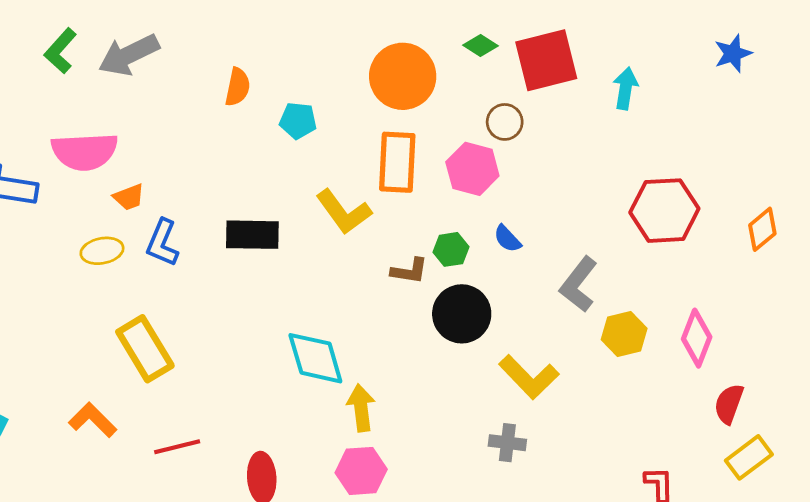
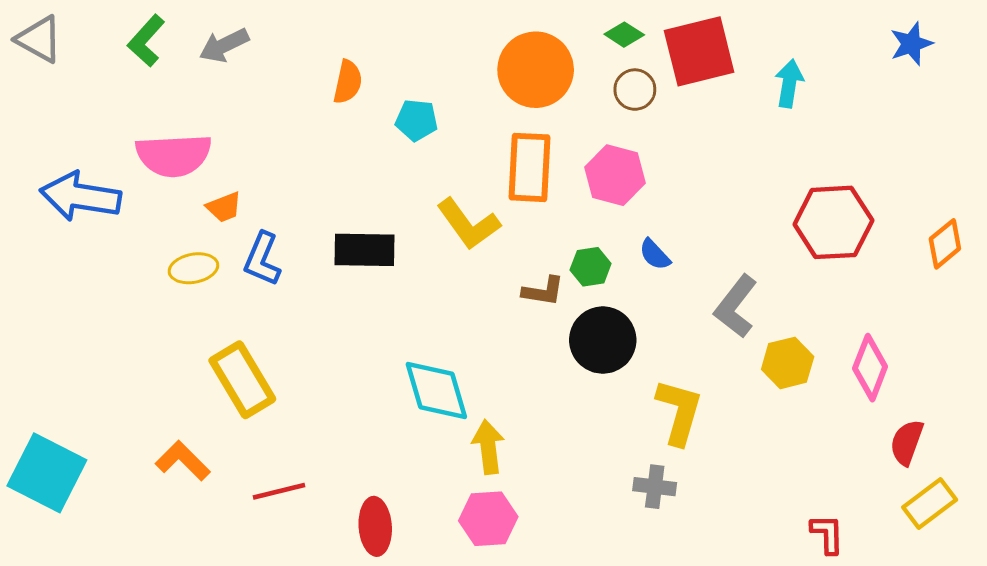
gray arrow: (129, 55) -> (224, 45), size x0.7
brown circle: (505, 122) -> (635, 90), moved
yellow L-shape: (529, 377) -> (679, 412), turned -120

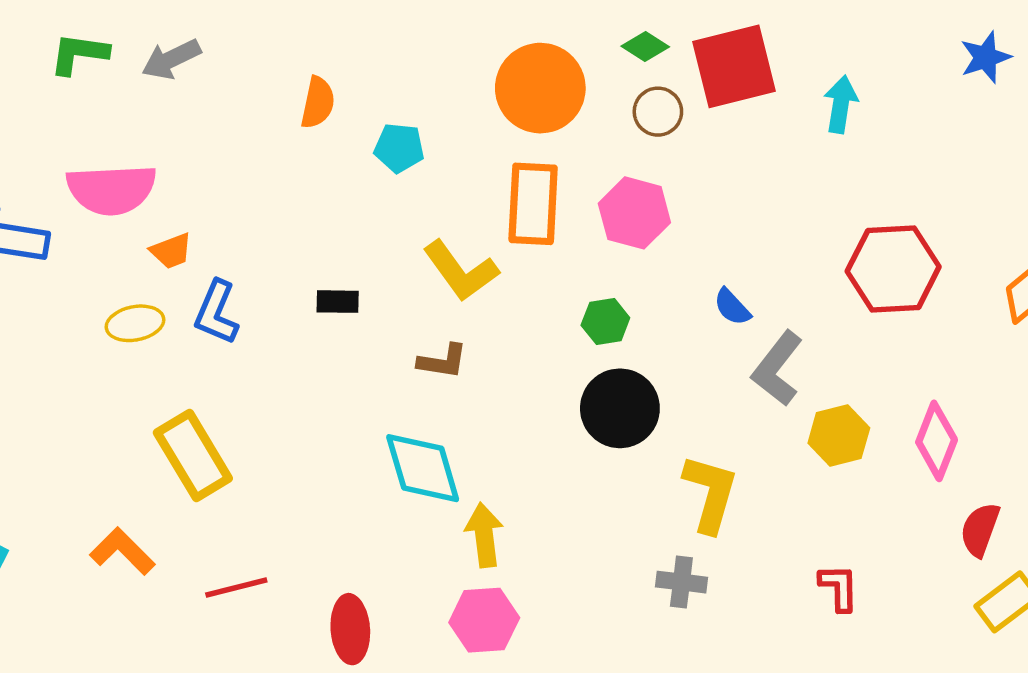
green L-shape: (146, 41) -> (79, 54), turned 56
black rectangle: (365, 250) -> (338, 302), size x0.6
blue semicircle: (655, 255) -> (732, 307), moved
brown L-shape: (543, 291) -> (443, 361), moved
red L-shape: (827, 534) -> (839, 587), moved

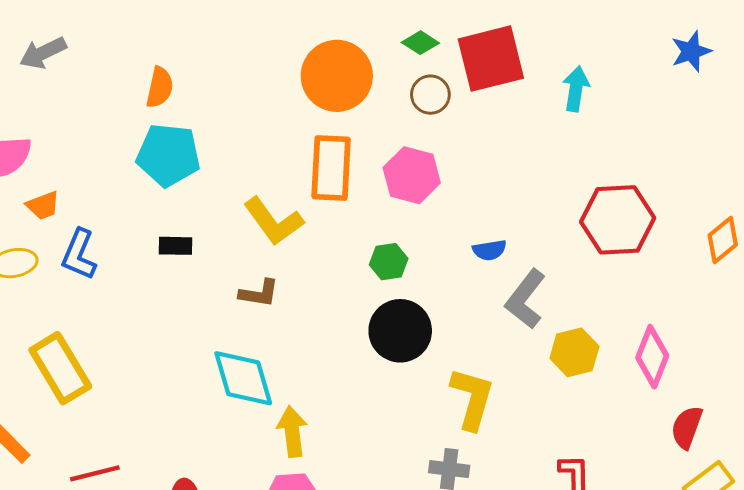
cyan pentagon: (399, 148) -> (168, 155), moved, size x1.6
blue semicircle: (732, 307) -> (489, 250), turned -56

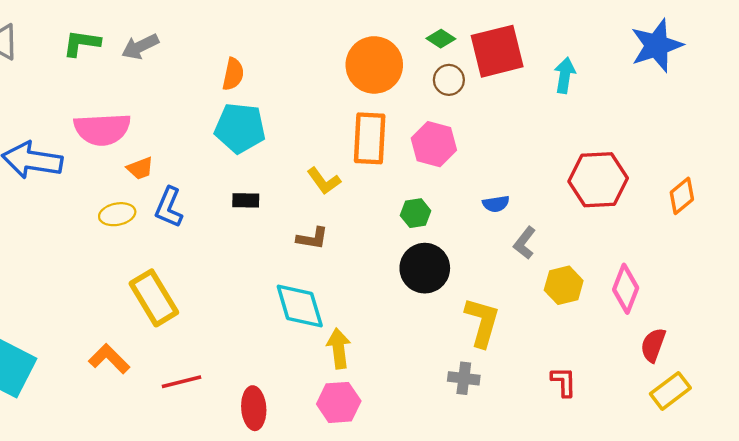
blue star: (691, 51) -> (657, 45), size x1.6
yellow L-shape: (273, 221) -> (324, 181), size x0.7
gray L-shape: (525, 299) -> (525, 243), size x0.7

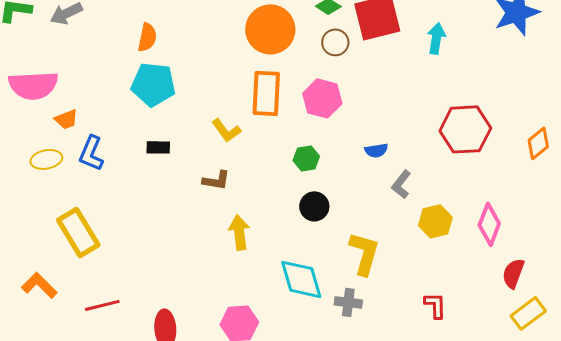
black circle: (425, 268) -> (314, 206), size x0.7
cyan diamond: (300, 306) -> (301, 279), moved
yellow arrow: (339, 348) -> (239, 232), moved

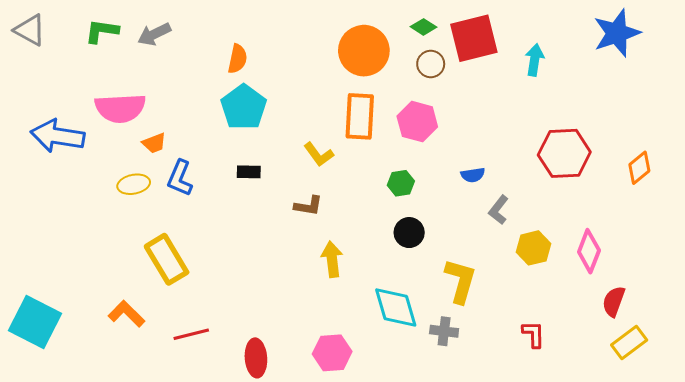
cyan pentagon: (153, 84) -> (244, 107), turned 30

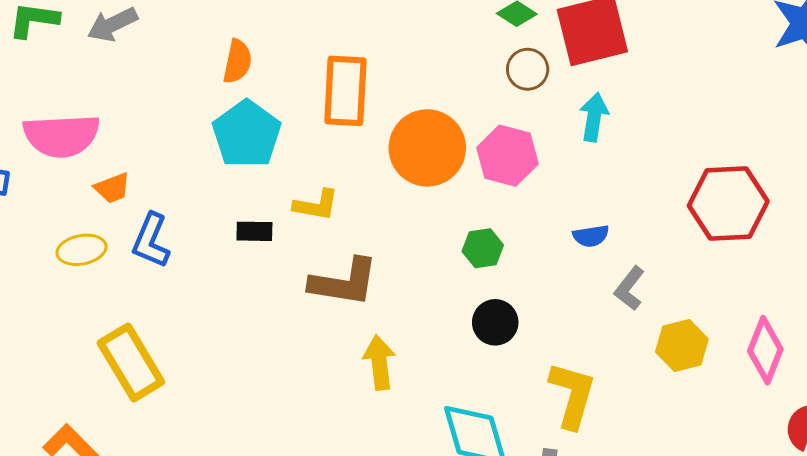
orange circle: (364, 51) -> (427, 148), moved
cyan arrow: (535, 60) -> (594, 117), moved
orange rectangle: (360, 116) -> (345, 91), moved
yellow L-shape: (319, 154) -> (316, 205), moved, turned -44
brown L-shape: (308, 206) -> (344, 282), size x1.6

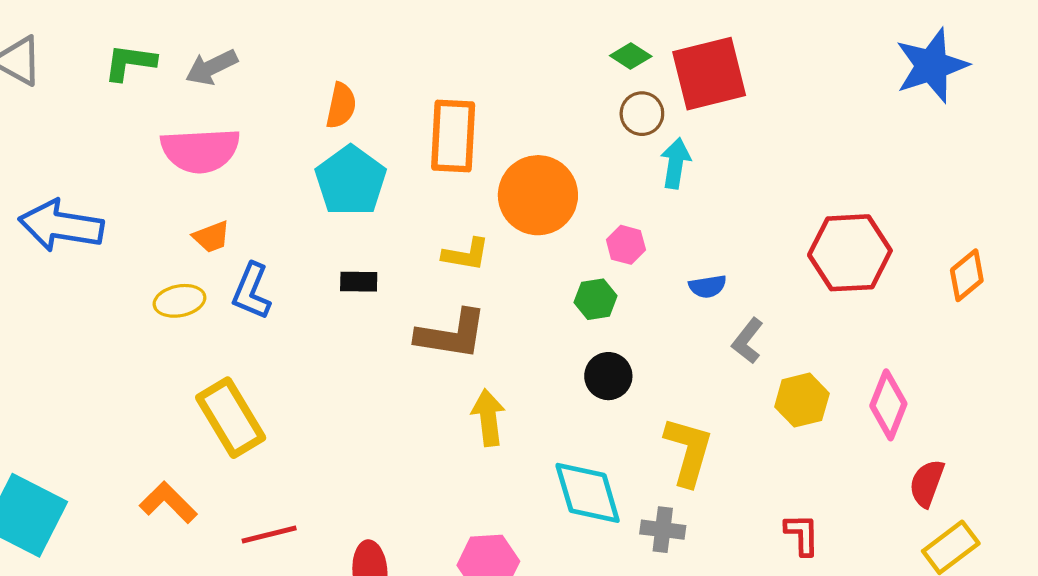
cyan arrow: (594, 117) -> (676, 163), moved
pink semicircle: (61, 136) -> (200, 150), moved
pink hexagon: (508, 156) -> (626, 245), moved, size x0.6
yellow L-shape: (316, 205) -> (466, 254), moved

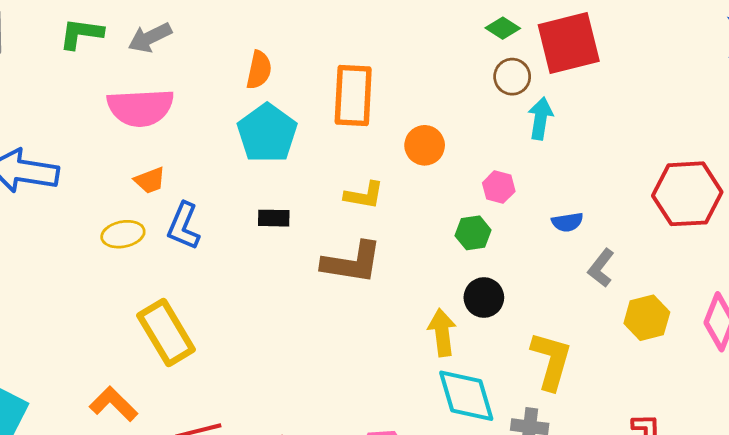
orange circle: (538, 195) -> (425, 145), size x0.6
yellow arrow: (488, 418) -> (442, 333), moved

